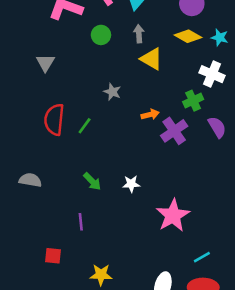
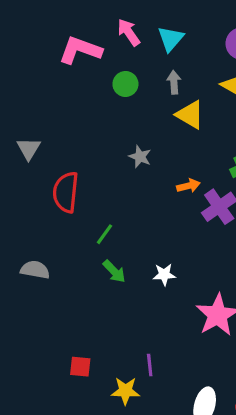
gray triangle: (45, 63) -> (29, 149), moved
green line: (85, 126) -> (104, 234), moved
purple line: (81, 222) -> (150, 365), moved
red square: (53, 256) -> (80, 367), moved

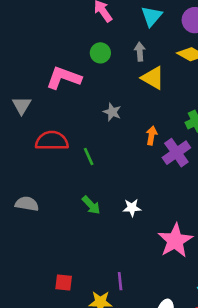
cyan triangle: (171, 39) -> (152, 16), moved
pink L-shape: (80, 50) -> (64, 78), moved
orange arrow: (188, 186) -> (152, 136), turned -66
red semicircle: (66, 192) -> (52, 141), turned 84
green line: (104, 234) -> (89, 157), moved, turned -60

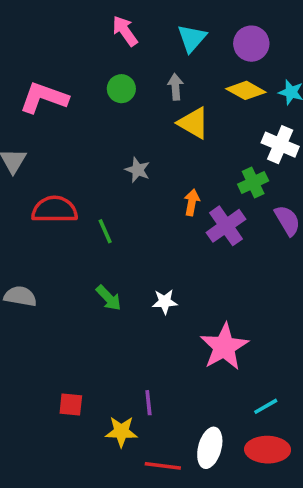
pink L-shape: (64, 78) -> (44, 98), moved

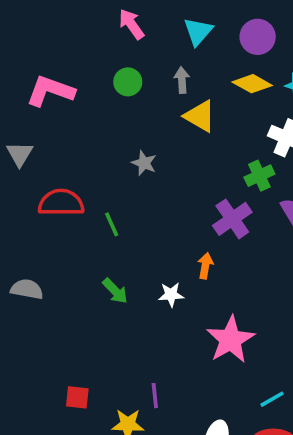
orange arrow: (192, 202) -> (205, 266), moved

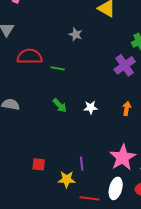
green line: (112, 224) -> (58, 68), turned -56
orange arrow: (205, 266) -> (127, 108), moved
pink star: (231, 340) -> (123, 157), moved

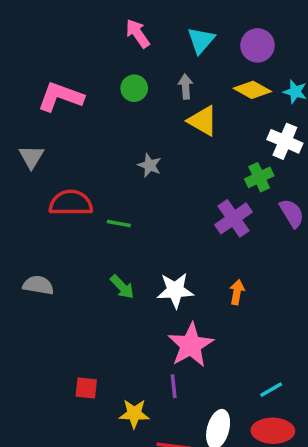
white star: (91, 107) -> (175, 290), size x1.5
pink star: (123, 157) -> (191, 345), moved
purple line: (82, 163) -> (174, 386), moved

